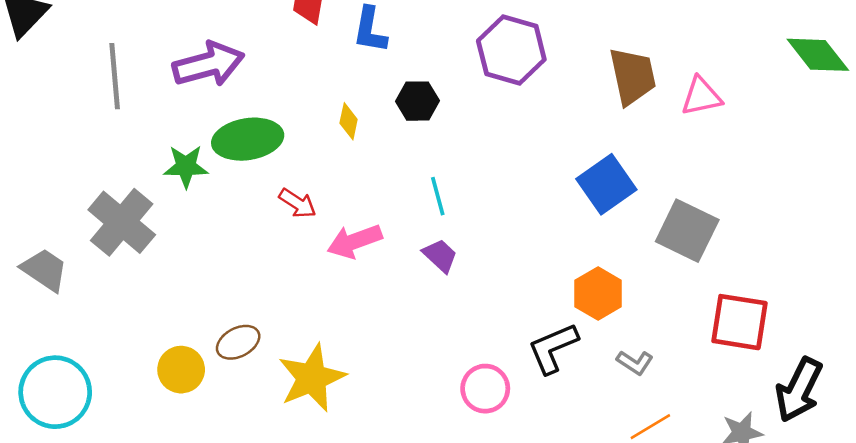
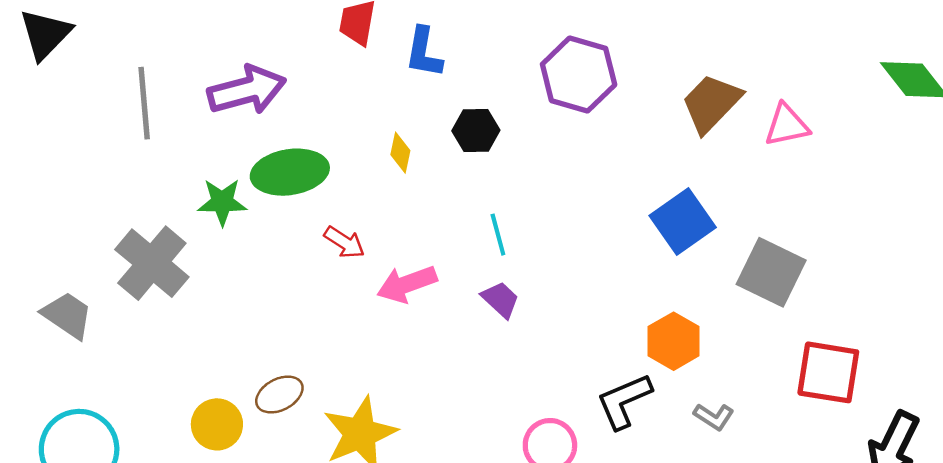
brown trapezoid: (633, 76) -> (711, 103), turned -124

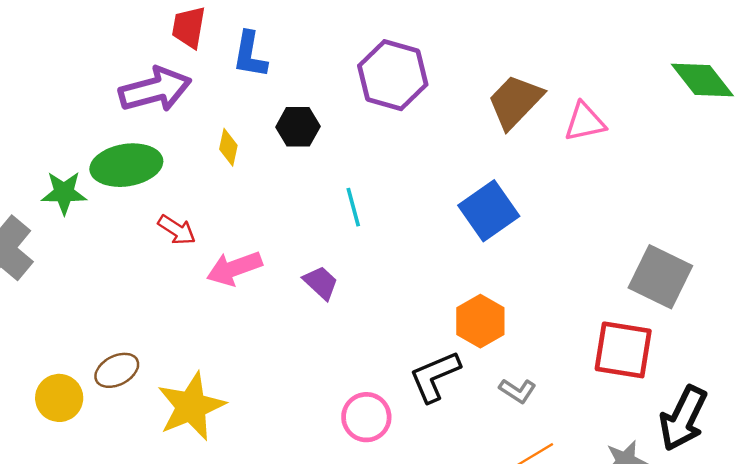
purple arrow: (247, 90) -> (155, 90), moved
cyan line: (498, 235) -> (353, 207), moved
gray square: (771, 272) -> (660, 277), moved

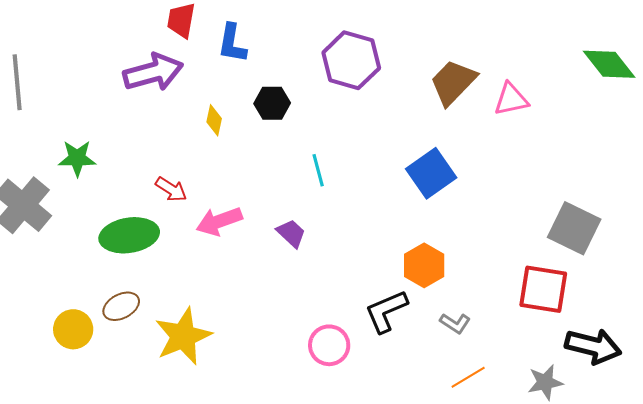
green ellipse: (126, 165) -> (129, 235), moved
black arrow: (683, 418) -> (593, 346), turned -102

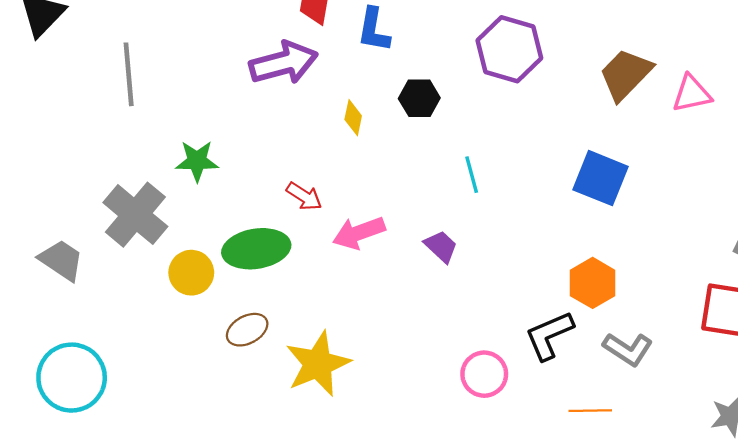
blue square: (431, 173) -> (601, 178), turned -33
gray L-shape: (455, 323) -> (628, 349), size x1.4
yellow circle: (73, 329) -> (191, 273), moved
orange line: (468, 377) -> (590, 411), moved, turned 30

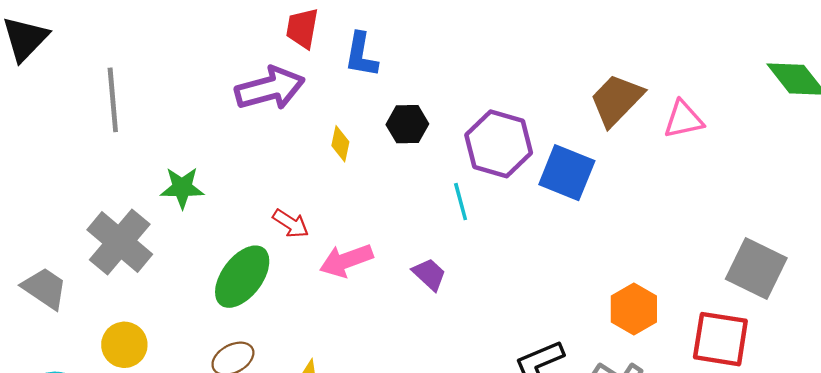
purple hexagon: (509, 49) -> (499, 144), moved
blue square: (601, 178) -> (567, 173), moved
green ellipse: (256, 249) -> (242, 277), turned -44
yellow circle: (191, 273) -> (124, 345), moved
orange hexagon: (593, 283) -> (634, 309), moved

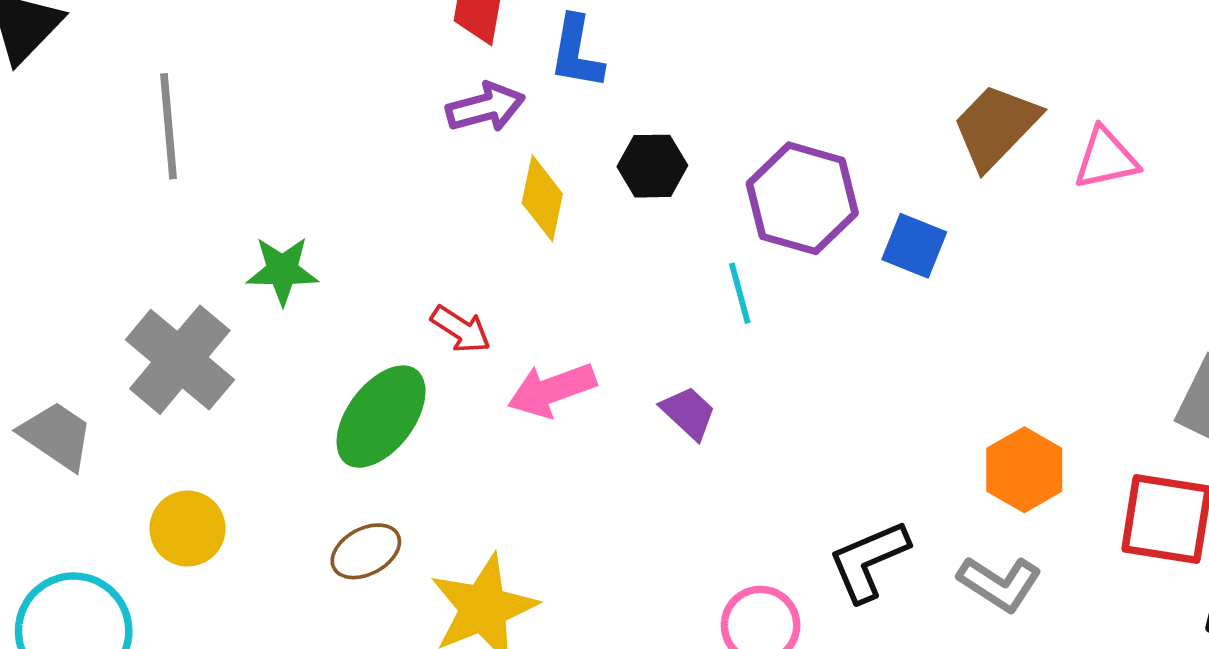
purple arrow: (270, 88) -> (485, 107), moved, size x0.7
yellow diamond: (340, 144) -> (542, 198), size x1.4
blue square: (567, 173) -> (914, 246), size x0.7

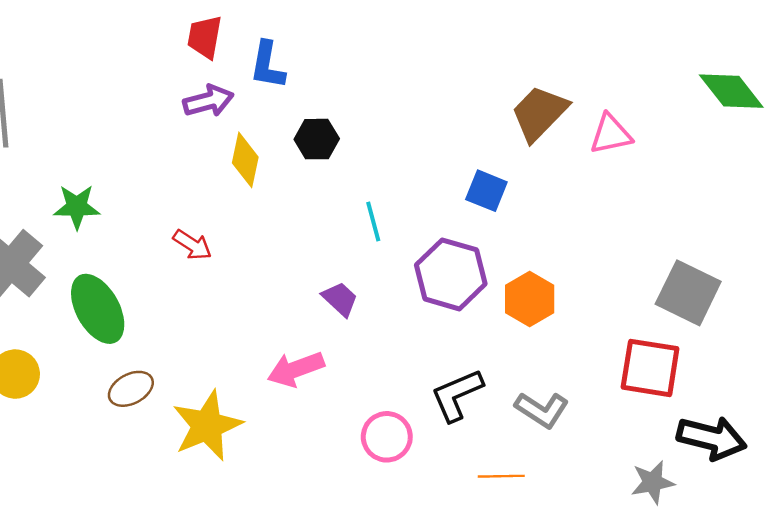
purple hexagon: (802, 198) -> (451, 274), moved
pink arrow: (552, 390) -> (296, 369), moved
green ellipse: (381, 417) -> (98, 309), moved, turned -66
orange hexagon: (1024, 470) -> (530, 299), moved

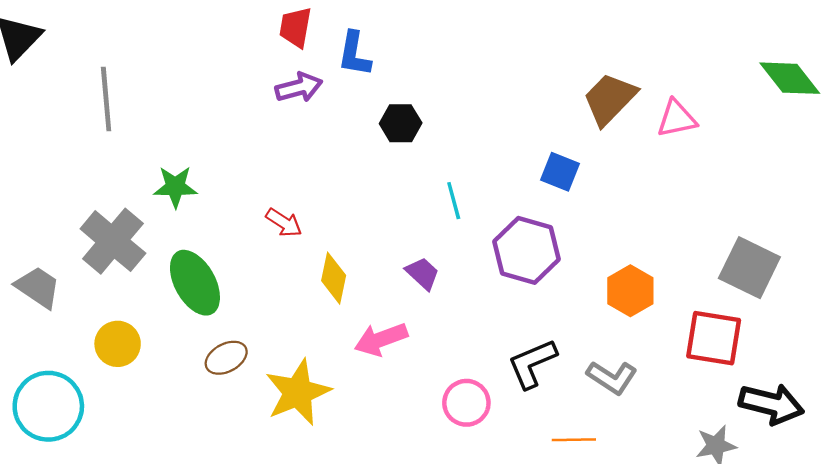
yellow diamond: (245, 160) -> (334, 278), moved
orange hexagon: (530, 299) -> (630, 291), moved

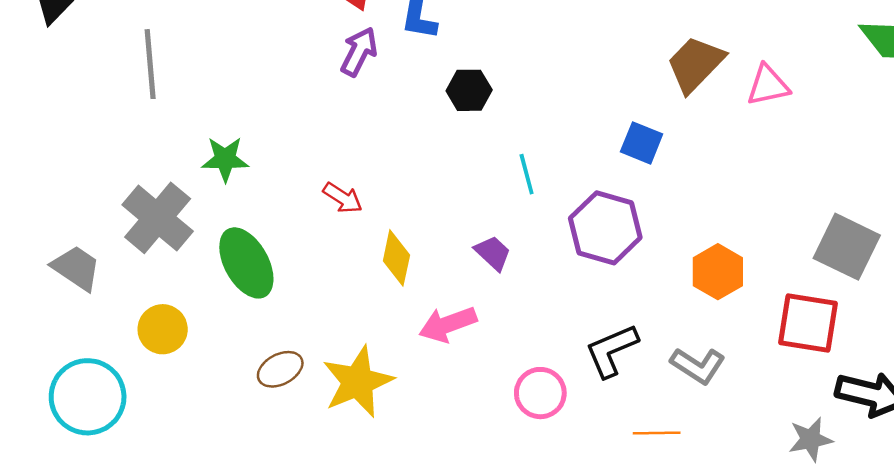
purple arrow: (299, 87) -> (359, 52), turned -48
brown ellipse: (226, 358) -> (280, 369), moved

